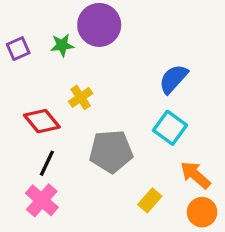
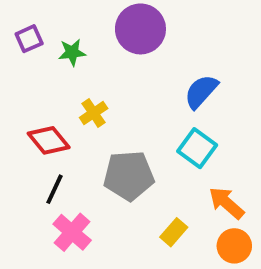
purple circle: (99, 25) -> (140, 29), moved
purple square: (18, 49) -> (29, 39), moved
pink cross: (42, 200) -> (72, 232), moved

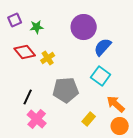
purple circle: (140, 29) -> (84, 27), moved
red diamond: (49, 140) -> (25, 52), moved

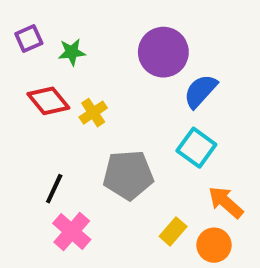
orange circle: (120, 126) -> (214, 245), moved

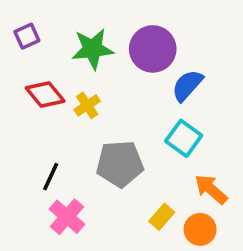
green star: (72, 52) -> (93, 49), moved, size x1.6

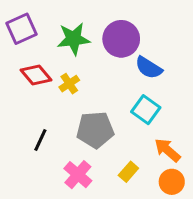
purple square: (27, 36) -> (22, 29), size x1.5
blue semicircle: (187, 85) -> (149, 68), turned -100
pink cross: (67, 217) -> (78, 175), moved
orange circle: (200, 229) -> (172, 182), moved

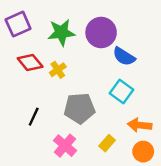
orange arrow: (167, 150) -> (140, 125), turned -35

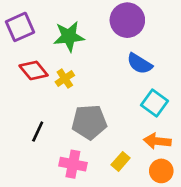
purple circle: (101, 32) -> (127, 20), moved
cyan square: (122, 91) -> (154, 103), moved
pink cross: (65, 146) -> (73, 164), turned -30

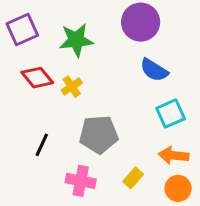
cyan square: (154, 103) -> (171, 113), turned 30

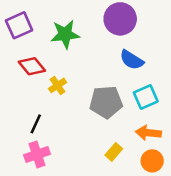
yellow cross: (72, 87) -> (57, 85), moved
gray pentagon: (99, 134) -> (106, 102), moved
pink cross: (81, 181) -> (37, 155), moved, turned -30

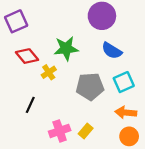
green star: (65, 34) -> (66, 48), moved
yellow rectangle: (114, 152) -> (86, 131), moved
pink cross: (37, 155) -> (60, 131), moved

